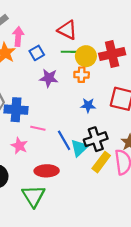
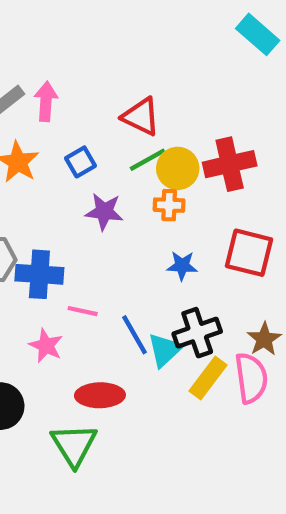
pink arrow: (18, 37) -> (46, 101), moved
green line: (71, 52) -> (147, 160), turned -30

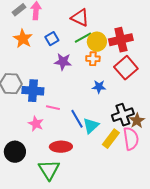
red square: (249, 253) -> (126, 68), moved, turned 35
black cross: (197, 333) -> (123, 115), moved

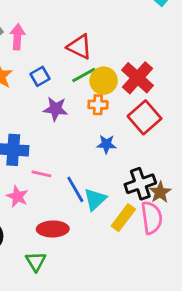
red cross: (121, 40) -> (137, 78), turned -35
green triangle: (49, 170) -> (36, 261), size x0.7

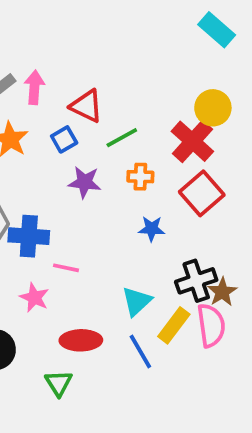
red triangle: (80, 47) -> (86, 106), moved
yellow circle: (104, 81) -> (213, 108), moved
blue line: (75, 189) -> (140, 351), moved

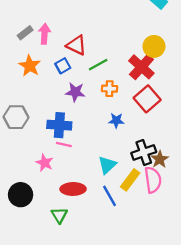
blue cross: (29, 236) -> (59, 125), moved

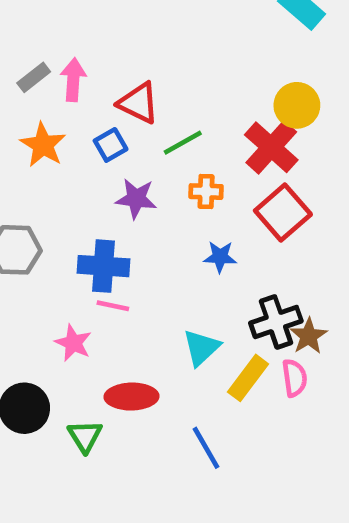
pink semicircle: (153, 180) -> (295, 378), size x0.7
blue line: (110, 196) -> (206, 448), moved
green triangle: (59, 215) -> (85, 436), moved

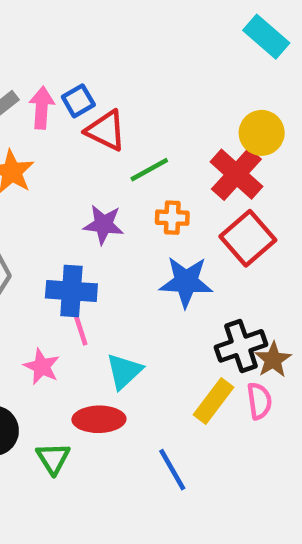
blue square: (111, 145) -> (78, 101), moved
blue star: (220, 257) -> (186, 282), size x1.6
pink line: (113, 306) -> (81, 330), turned 60
cyan triangle: (201, 348) -> (124, 371), moved

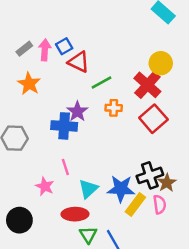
purple star: (104, 225) -> (77, 111), turned 30
blue star: (186, 282) -> (121, 189), moved
blue cross: (71, 291) -> (64, 126), moved
green triangle: (53, 458) -> (88, 235), moved

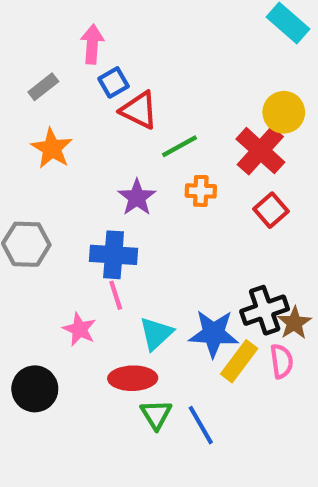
pink arrow: (45, 50) -> (92, 44), moved
red square: (153, 119) -> (271, 210), size x0.7
blue cross: (64, 126) -> (114, 255), moved

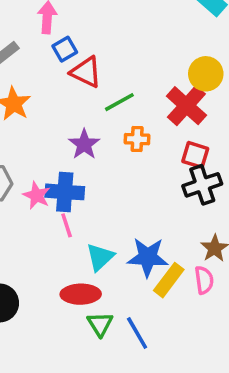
red square: (271, 210) -> (195, 155), turned -32
black cross: (265, 310) -> (202, 185), moved
pink star: (79, 329) -> (37, 195), moved

